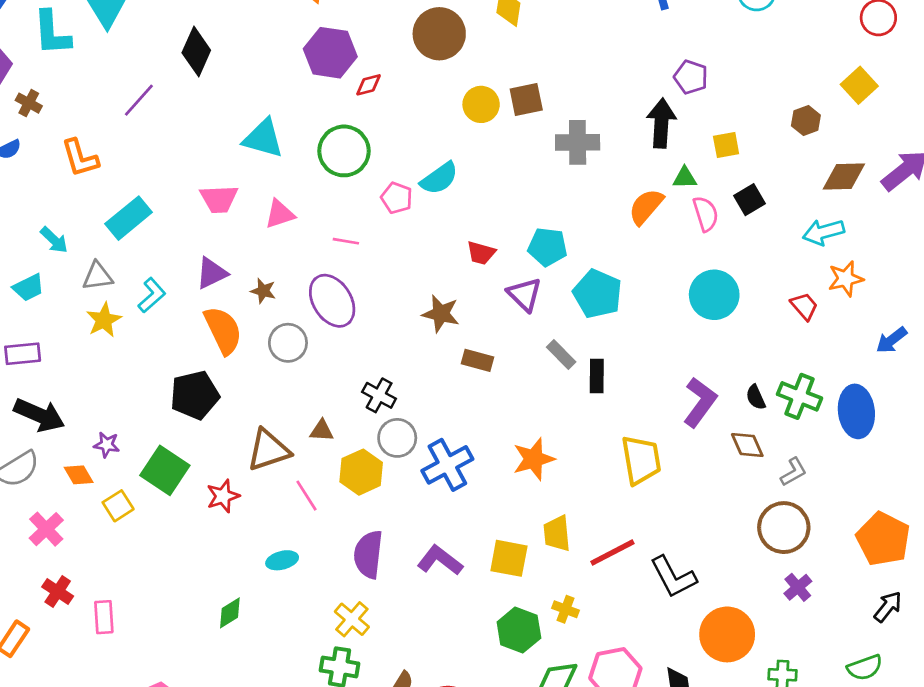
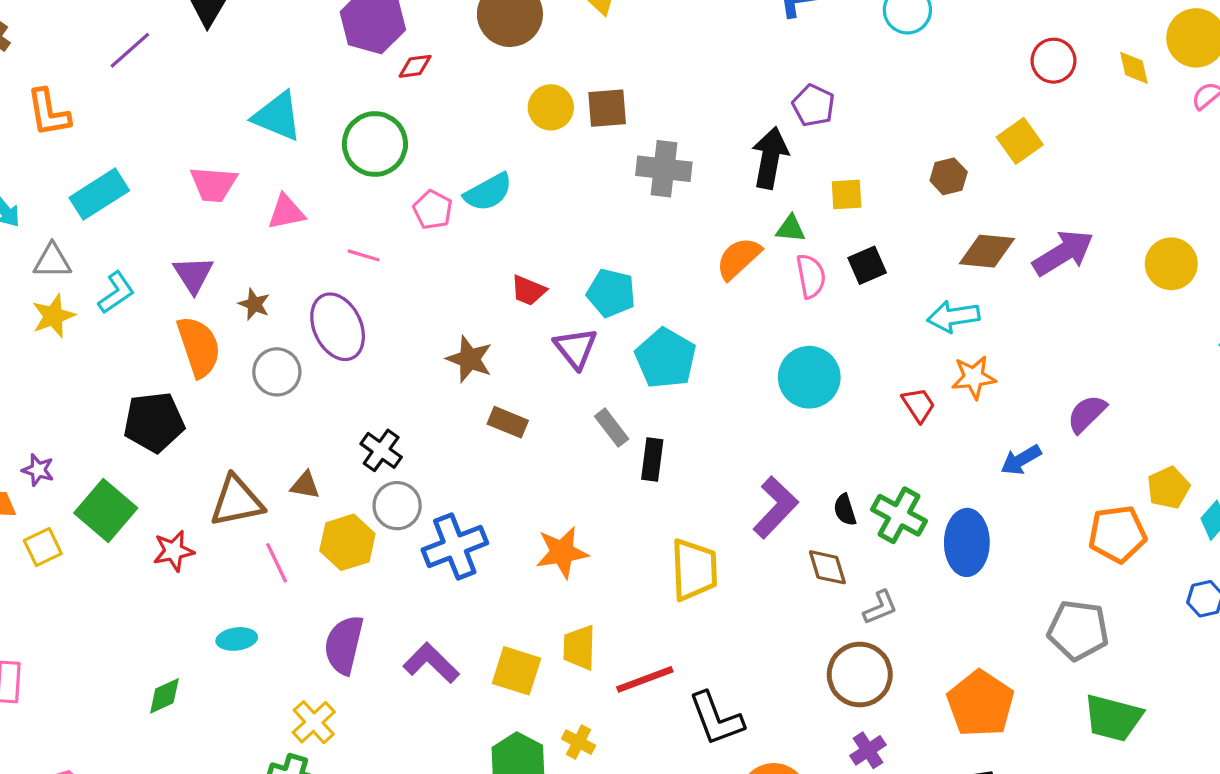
purple triangle: (212, 273) -> (193, 275), turned -44

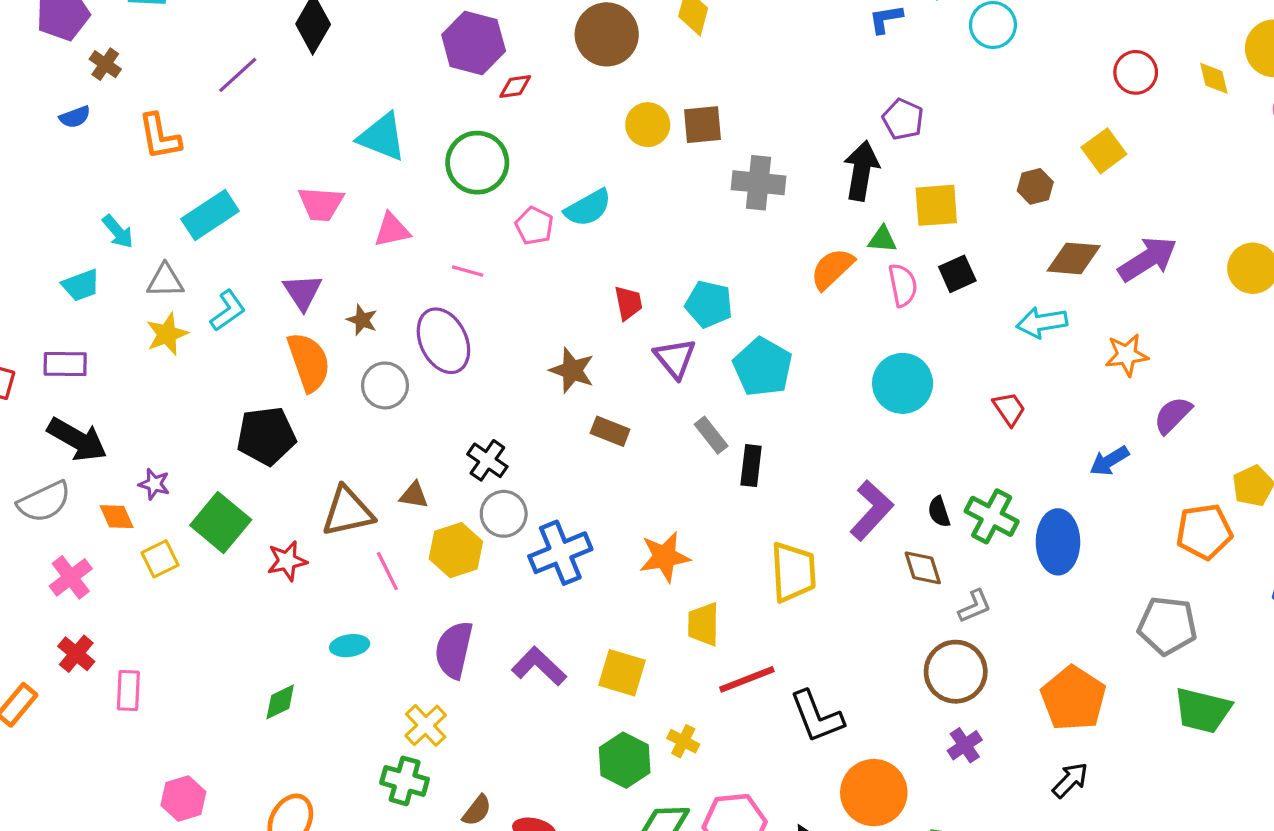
yellow square: (847, 194) -> (936, 205), size x1.4
red trapezoid: (528, 290) -> (628, 303), turned -123
orange star: (974, 377) -> (1127, 355), moved
yellow trapezoid: (579, 648) -> (703, 624), moved

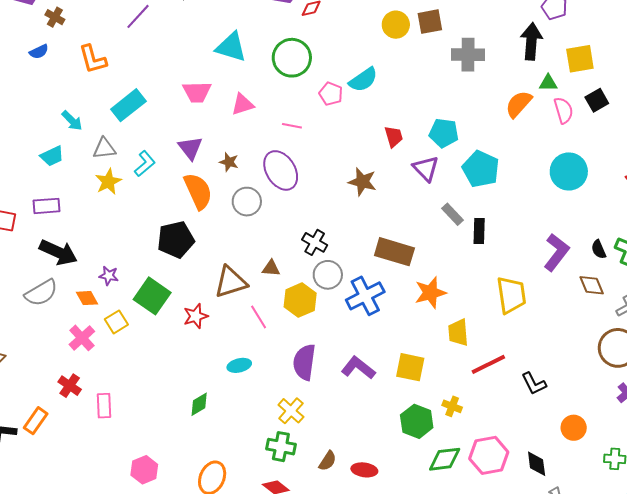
brown rectangle: (610, 431) -> (394, 252), moved, size x1.6
pink cross: (71, 577) -> (82, 338), moved
black L-shape: (817, 717) -> (534, 384), size x0.7
orange circle: (874, 793) -> (574, 428), size x0.6

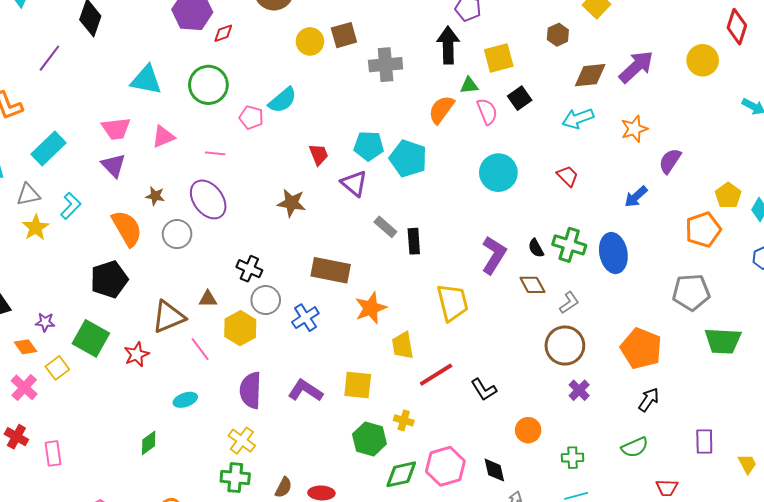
purple triangle: (190, 148) -> (114, 165), moved
cyan pentagon: (481, 169) -> (408, 158), moved
blue cross: (365, 296) -> (305, 318), size x0.7

